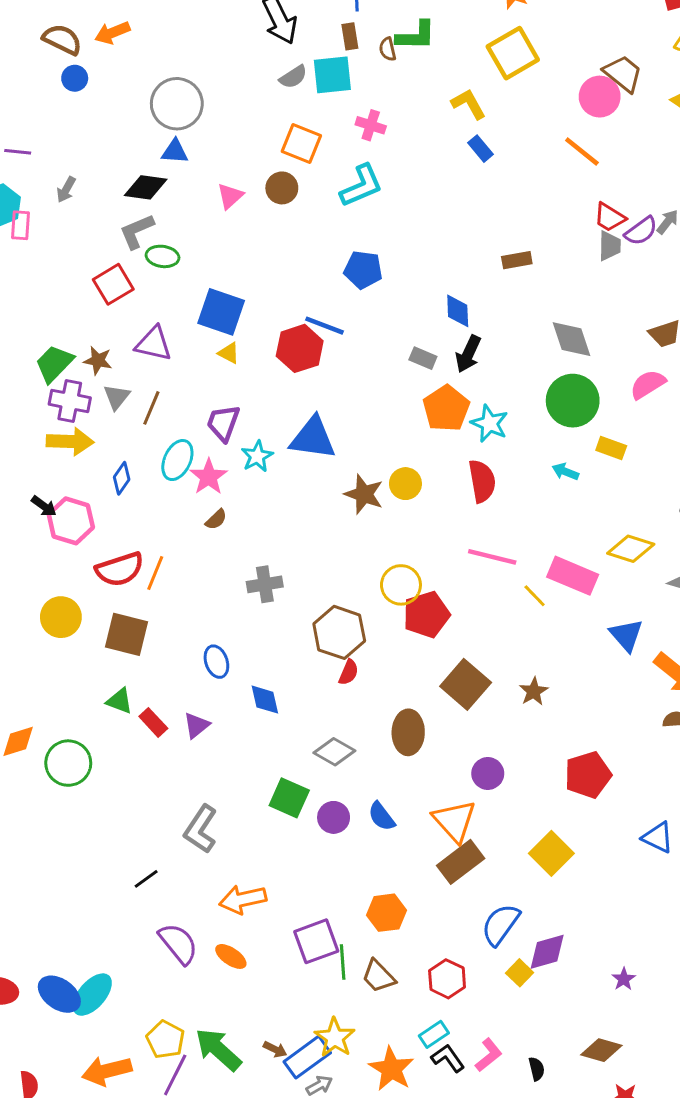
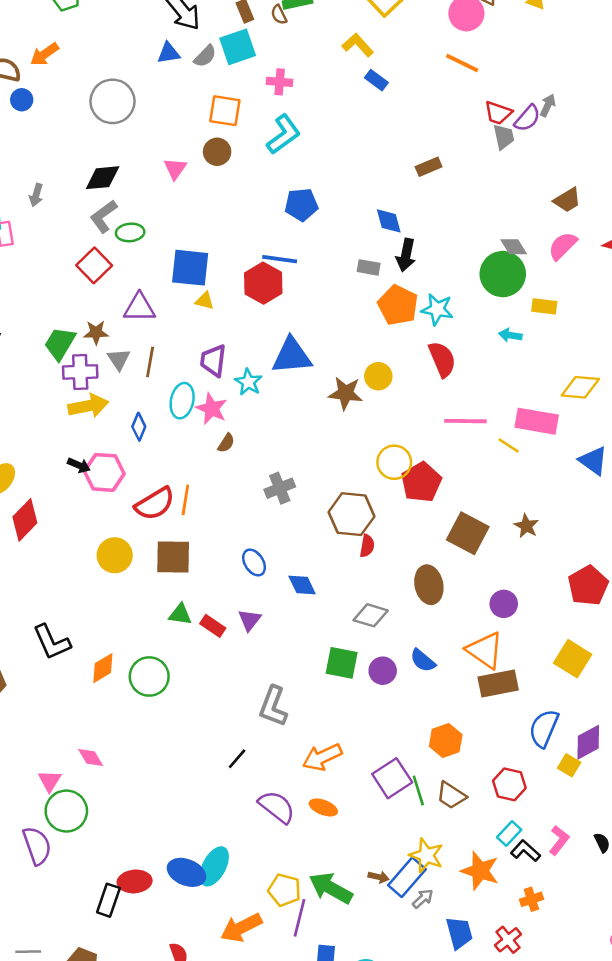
blue triangle: (175, 151) -> (169, 53), moved
gray diamond: (572, 339) -> (514, 247), moved, size x0.7
brown rectangle: (461, 862) -> (498, 683), turned 39

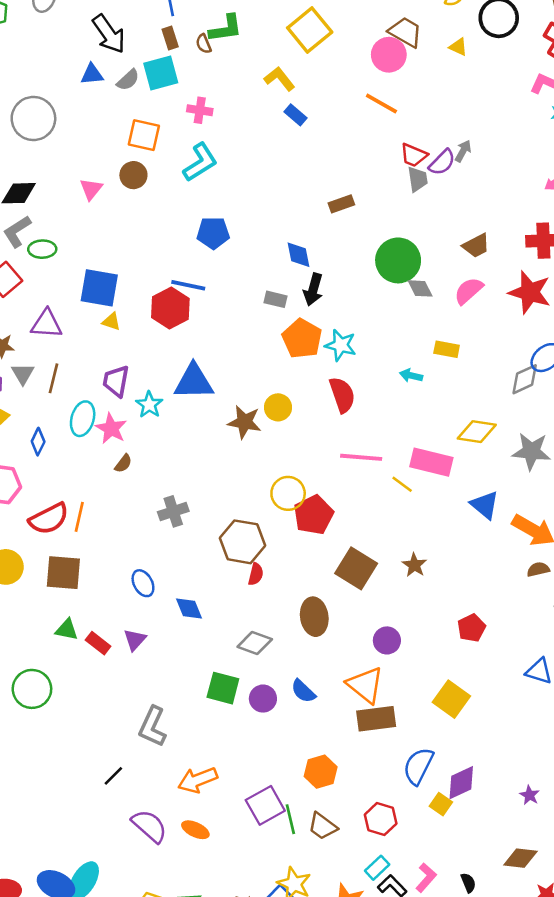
green circle: (503, 274) -> (398, 260), moved
red pentagon: (588, 586) -> (471, 628), size x0.7

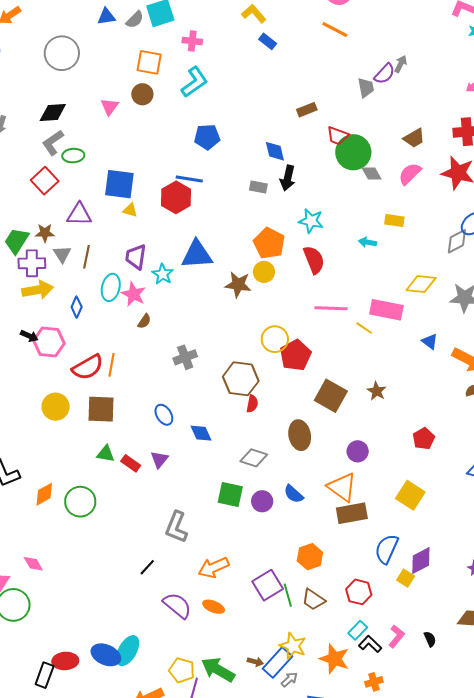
red trapezoid: (414, 155) -> (338, 136), moved
orange pentagon: (302, 339) -> (269, 243), moved
blue triangle: (485, 505) -> (430, 341), size x0.7

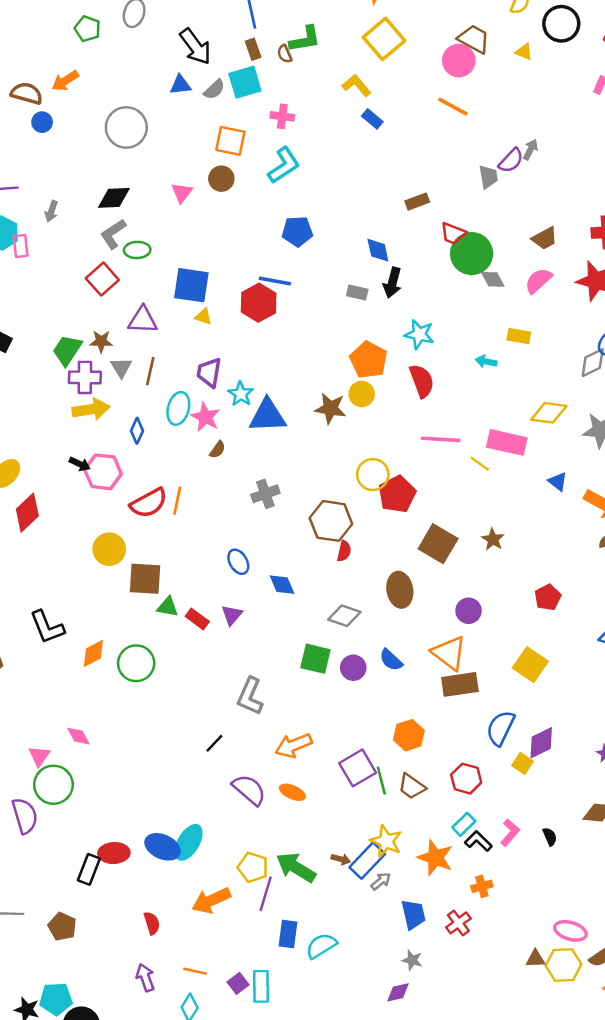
blue triangle: (197, 255) -> (268, 416), moved
brown square: (101, 409) -> (145, 579), moved

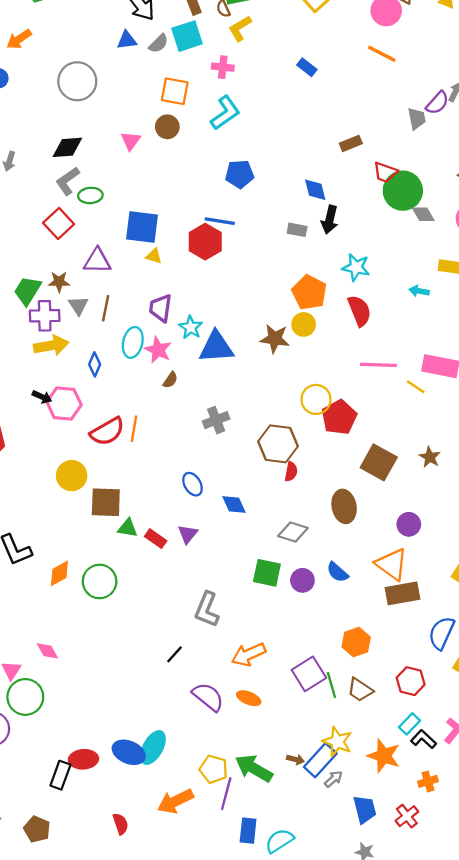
yellow L-shape: (357, 85) -> (240, 28), moved, turned -80

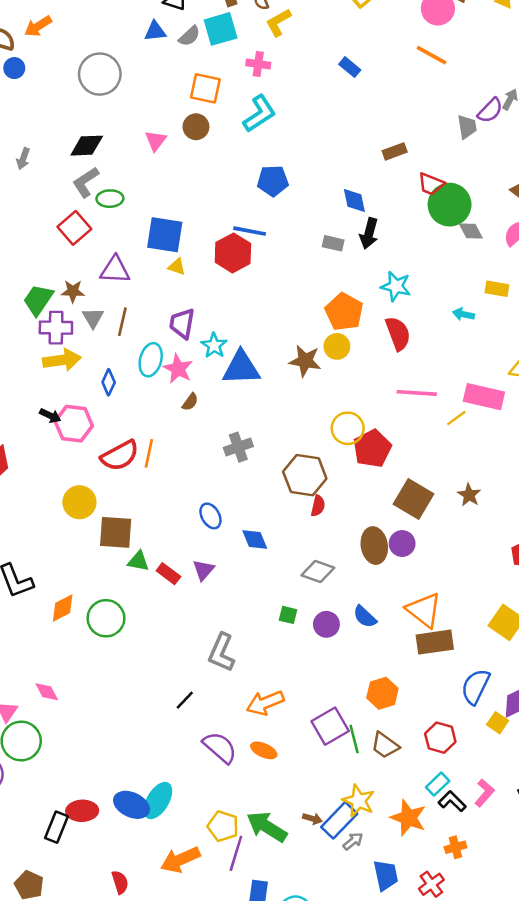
yellow line: (416, 387) -> (456, 418), turned -72
purple circle: (409, 524) -> (402, 544), moved
green square: (267, 573) -> (288, 615), size x0.6

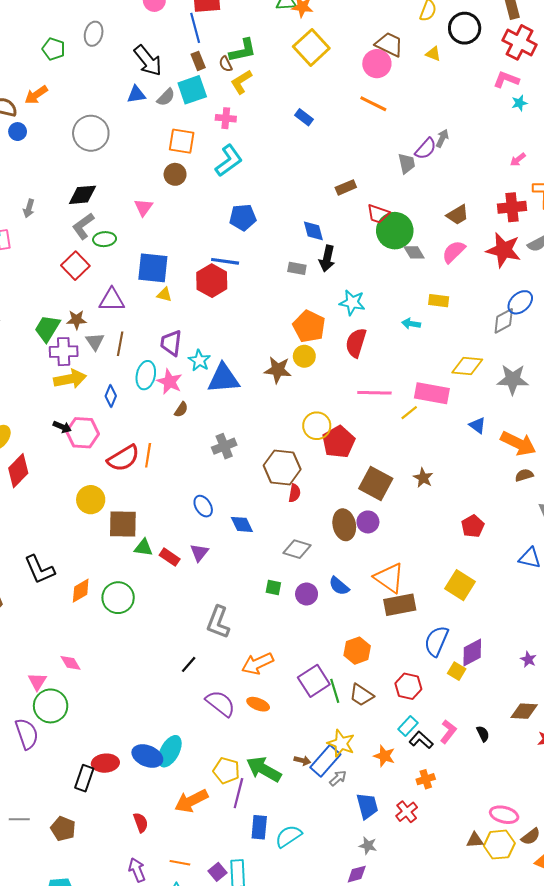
pink triangle: (156, 141) -> (144, 207), moved
red semicircle: (398, 334) -> (356, 343), turned -140
orange star: (408, 818) -> (384, 756), size x0.7

